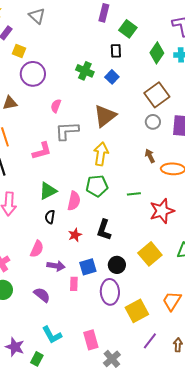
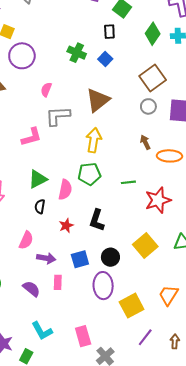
pink rectangle: (74, 284) -> (58, 282), moved

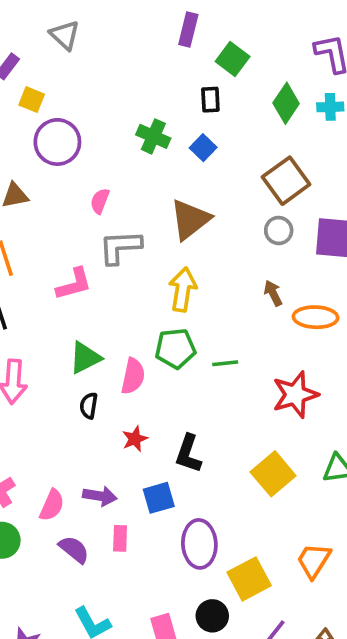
green line: (128, 182) -> (225, 363), moved
black L-shape: (97, 220) -> (188, 454), moved
pink semicircle: (26, 240) -> (52, 505), moved
black circle: (110, 257) -> (212, 616), moved

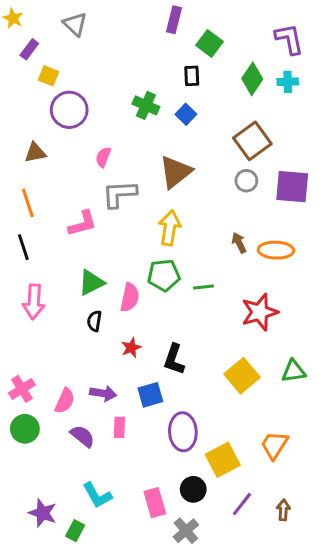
brown arrow: (273, 293) -> (239, 243), moved

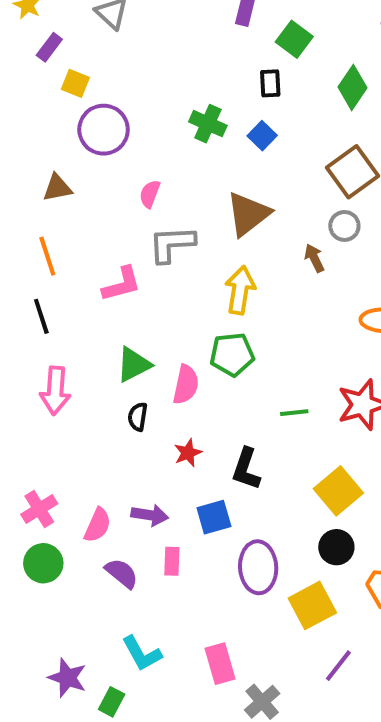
brown arrow: (239, 243) -> (314, 258), moved
green line: (204, 287) -> (294, 413), moved
black circle: (193, 489) -> (336, 547), moved

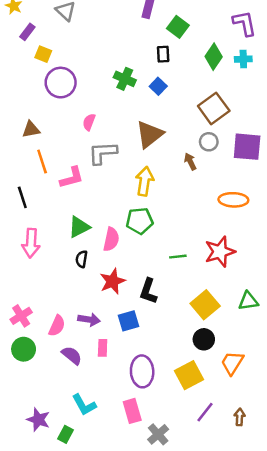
brown triangle: (57, 188) -> (31, 129), moved
orange line: (47, 256) -> (42, 162), moved
red star: (188, 453) -> (112, 281), size x1.5
purple ellipse: (258, 567) -> (142, 371), moved

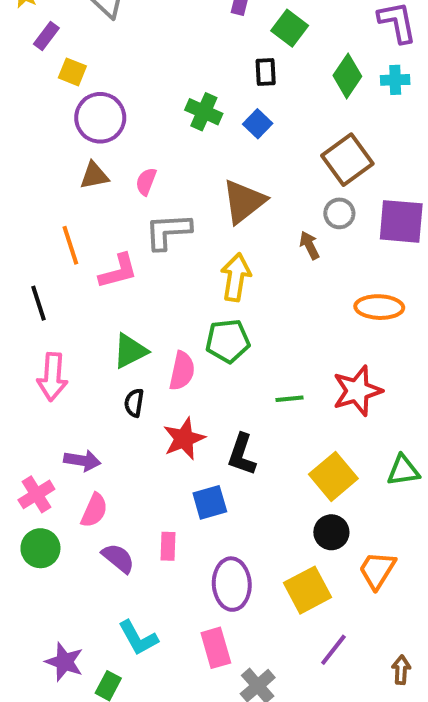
brown triangle: (31, 129) -> (94, 176), moved
purple arrow: (89, 320) -> (82, 461), moved
brown arrow: (240, 417) -> (401, 670), moved

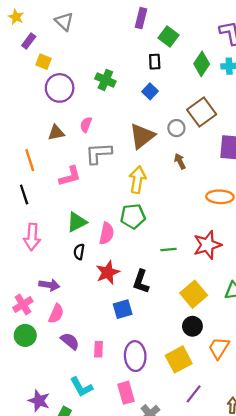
green cross: (204, 112) -> (105, 80), moved
brown triangle: (94, 176) -> (56, 133), moved
gray circle: (339, 213) -> (176, 128), moved
orange line: (70, 245) -> (30, 160), moved
pink rectangle: (168, 546) -> (99, 349), moved

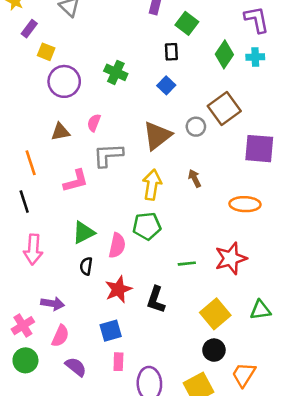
brown arrow: (180, 161) -> (195, 178), moved
blue square: (123, 309) -> (111, 331), moved
pink rectangle: (99, 349) -> (118, 362), moved

